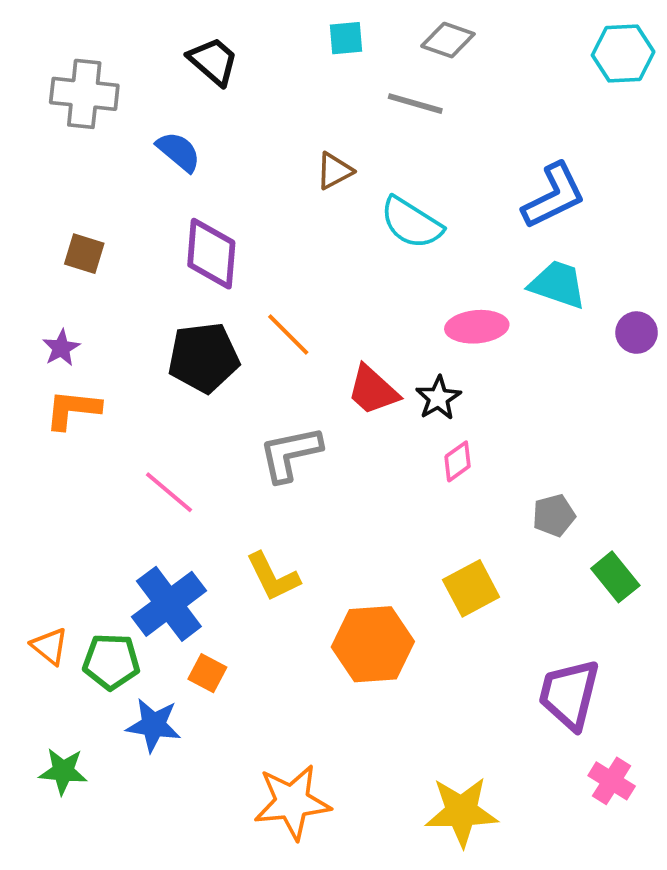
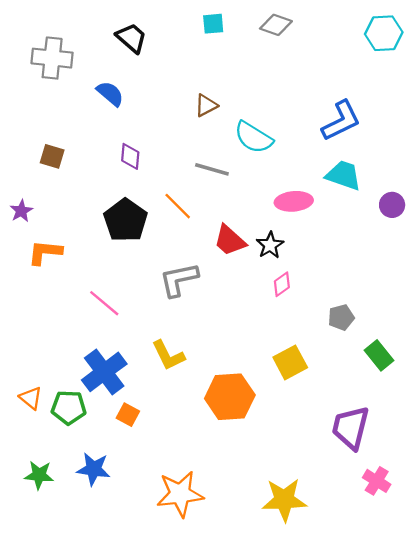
gray line: (415, 104) -> (212, 169), moved
purple diamond: (211, 254) -> (130, 156), size x0.6
purple star: (61, 348) -> (21, 211), moved
black pentagon: (204, 358) -> (126, 220), turned -30
blue star: (154, 725) -> (94, 469), moved

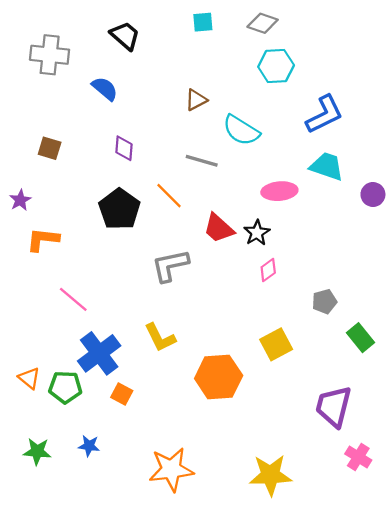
cyan hexagon: (384, 33) -> (276, 66), moved
pink line: (104, 303) -> (73, 299), moved
blue star: (94, 469) -> (89, 446), size x0.7

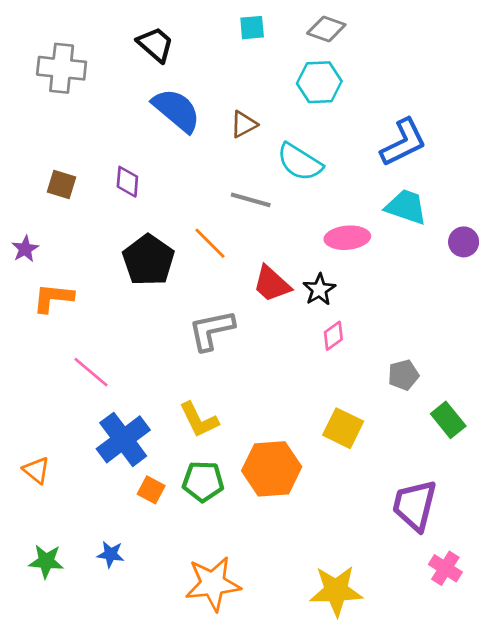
cyan hexagon: (276, 66) -> (319, 82), moved
blue semicircle: (105, 89) -> (176, 110), moved, size x1.5
purple diamond: (124, 148) -> (127, 182), moved
yellow square: (276, 344) -> (343, 428), turned -36
green pentagon: (65, 387) -> (203, 481), moved

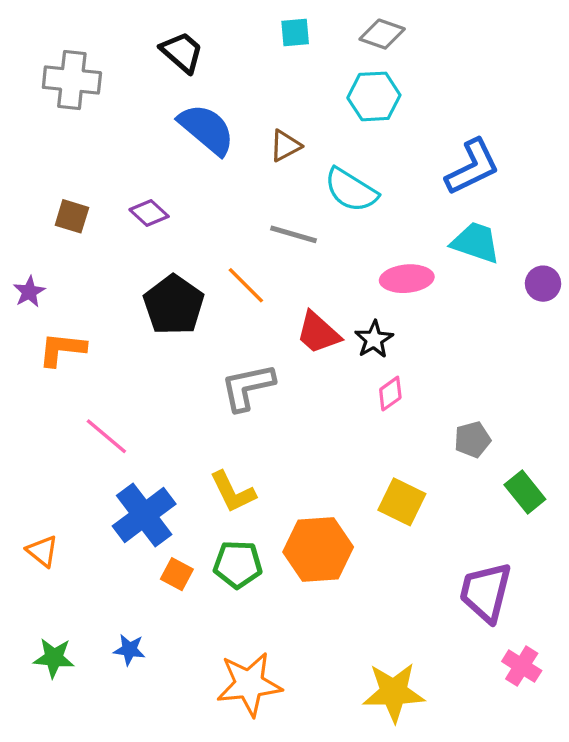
purple diamond: (127, 182) -> (149, 213), turned -52

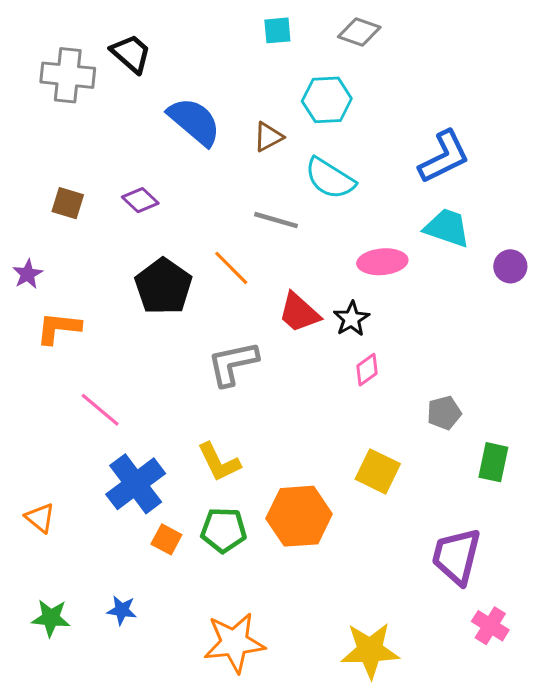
black trapezoid: (182, 52) -> (131, 54), moved
cyan hexagon: (374, 96) -> (327, 100), moved
green rectangle: (525, 492) -> (493, 462), turned 51

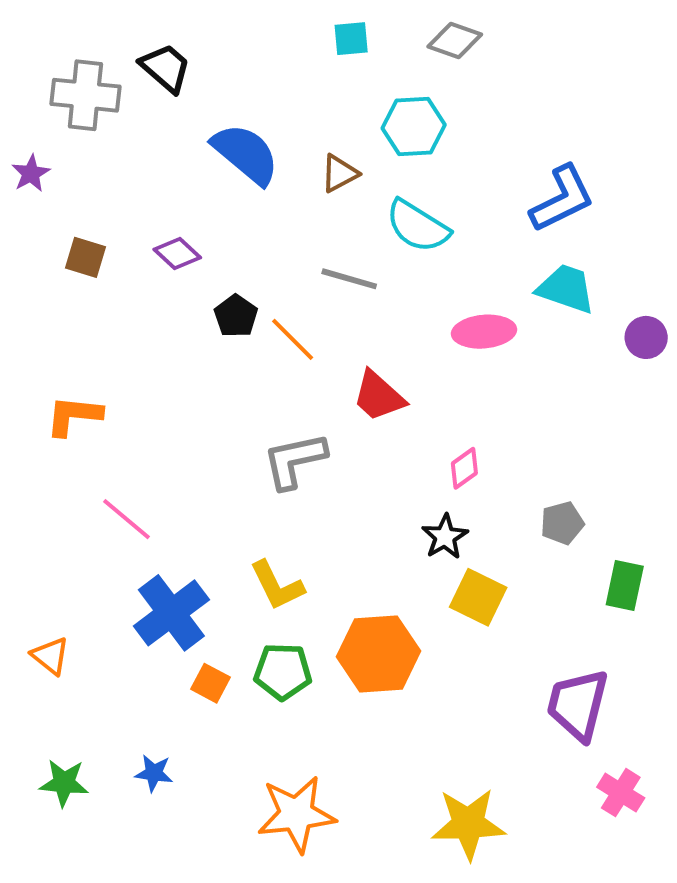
purple star: (28, 274) -> (31, 173), moved
black pentagon: (163, 286) -> (236, 316), moved, size x0.6
black star: (352, 319) -> (445, 537), moved

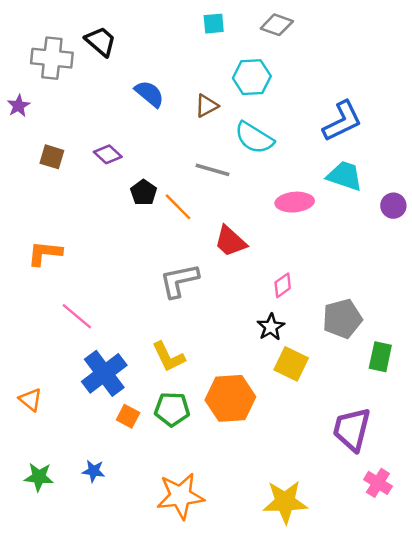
blue semicircle: (246, 154) -> (149, 94), size x0.7
gray pentagon: (562, 523) -> (342, 319), size x1.5

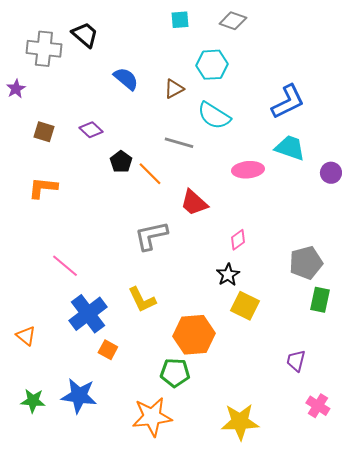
orange L-shape: (45, 253) -> (43, 188), moved
gray pentagon: (342, 319) -> (306, 263), moved
green pentagon: (172, 409) -> (175, 373), moved
purple trapezoid: (352, 429) -> (296, 361), size x0.6
blue star: (94, 471) -> (79, 396), size x1.8

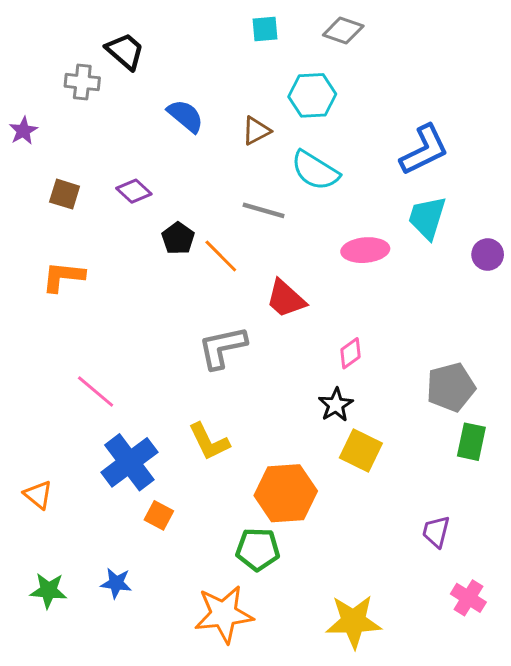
gray cross: (44, 49) -> (82, 82), moved, size x0.7
cyan trapezoid: (290, 148) -> (427, 218), turned -92
blue star: (79, 396) -> (116, 583), size x0.6

